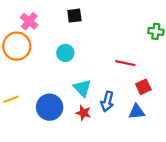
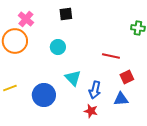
red star: (83, 113) -> (91, 111), moved

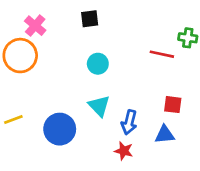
cyan circle: (58, 47) -> (98, 64), moved
red line: (111, 56) -> (162, 54), moved
red square: (127, 77) -> (173, 105), turned 32

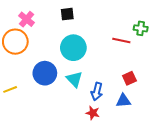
cyan circle: (98, 64) -> (73, 48), size x1.6
red square: (173, 105) -> (129, 78), turned -32
blue circle: (60, 129) -> (45, 73), moved

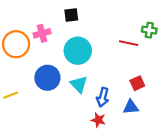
pink cross: (27, 19) -> (42, 33), moved, turned 35

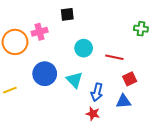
red line: (129, 43) -> (114, 57), moved
cyan circle: (78, 51) -> (84, 48), moved, size x0.7

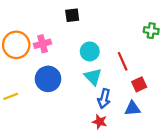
pink cross: (40, 32) -> (43, 44), moved
red line: (114, 57) -> (123, 61), turned 54
cyan triangle: (74, 80) -> (93, 77), moved

